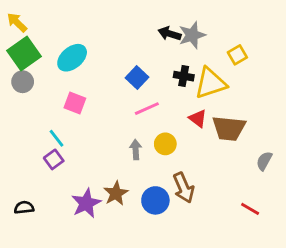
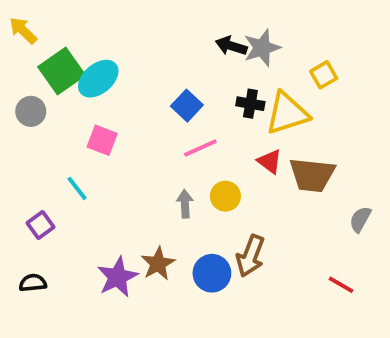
green square: (24, 53) -> (62, 71), moved
purple square: (54, 159) -> (40, 225), moved
brown arrow: (184, 188) -> (250, 256), turned 44

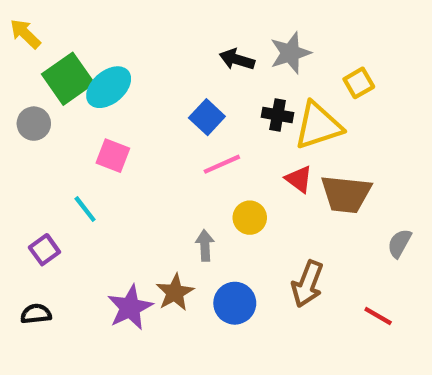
black arrow: (231, 46) -> (237, 59), moved
gray arrow: (185, 204) -> (205, 245), moved
brown arrow: (250, 256) -> (307, 284), moved

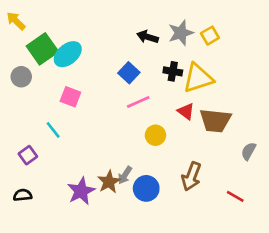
yellow square: (359, 83) -> (210, 36), moved
gray arrow: (205, 245) -> (125, 175), moved, turned -144

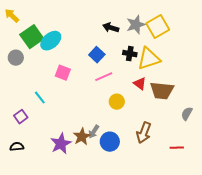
yellow square: (210, 36) -> (158, 27), size x1.6
pink square: (70, 97) -> (63, 73), moved
red line: (235, 196) -> (177, 148), turned -32

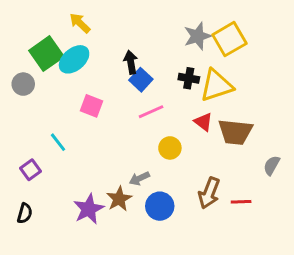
yellow arrow: (12, 16) -> (80, 23), moved
black arrow: (111, 28) -> (131, 62), moved, turned 63
gray arrow: (94, 132) -> (139, 178), moved, turned 32
black semicircle: (17, 147) -> (25, 213), turned 112
red line: (177, 148) -> (241, 202), moved

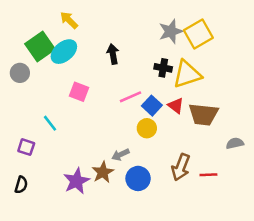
blue square: (141, 80) -> (152, 106), moved
gray semicircle: (272, 165) -> (235, 143), turned 48
purple square: (30, 170) -> (26, 147), turned -36

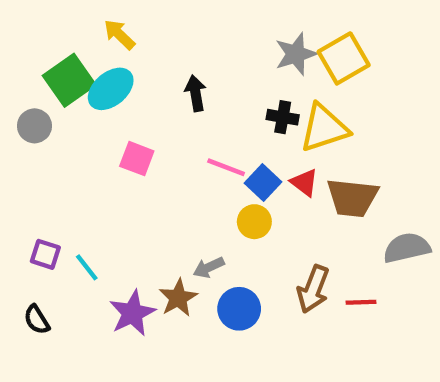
pink line: (130, 97) -> (226, 167), turned 45
cyan line: (50, 123) -> (87, 267), moved
gray semicircle: (235, 143) -> (407, 248), size x1.5
black semicircle: (21, 185) -> (37, 320), turned 132

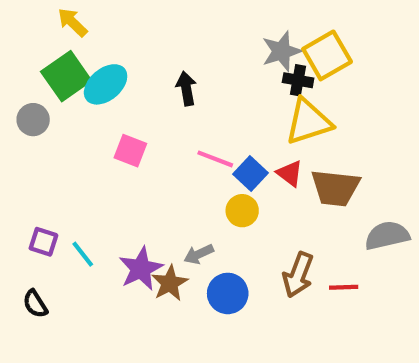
yellow arrow: (119, 34) -> (72, 22), moved
black cross: (283, 117) -> (298, 80), moved
purple star: (132, 313) -> (141, 269), moved

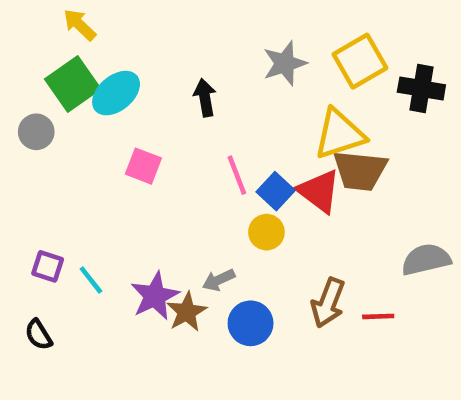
gray star: (281, 51) -> (285, 63), moved
black cross: (298, 80) -> (421, 88), moved, size x1.4
pink line: (215, 159) -> (237, 175), turned 48
red triangle: (290, 173) -> (319, 191), size x1.5
brown trapezoid: (335, 188) -> (360, 171), moved

